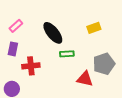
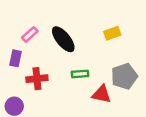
pink rectangle: (16, 26) -> (30, 34), moved
green rectangle: (67, 54) -> (80, 74), moved

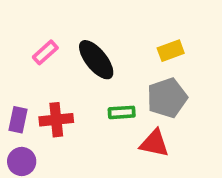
purple rectangle: (15, 58) -> (18, 120), moved
gray pentagon: (124, 76) -> (167, 98), moved

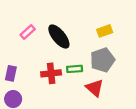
red cross: (56, 120) -> (51, 73), moved
red triangle: (154, 143) -> (95, 88), turned 30

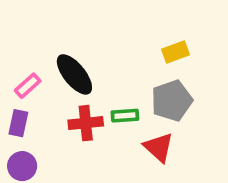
pink rectangle: (28, 32) -> (28, 86), moved
black ellipse: (59, 36) -> (74, 74), moved

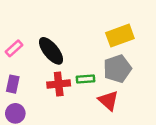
yellow rectangle: (175, 52) -> (120, 36), size x1.5
pink rectangle: (28, 86) -> (14, 48), moved

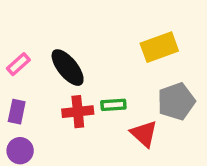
gray pentagon: (117, 69) -> (176, 101), moved

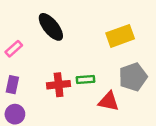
black ellipse: (68, 68) -> (51, 27), moved
red triangle: (144, 134) -> (109, 101), turned -30

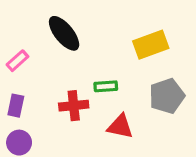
green rectangle: (86, 80) -> (106, 86), moved
red triangle: (109, 101) -> (120, 126), moved

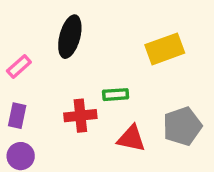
black ellipse: (64, 33) -> (70, 37), turned 54
gray pentagon: (167, 96) -> (182, 126), moved

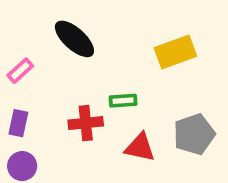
black ellipse: (70, 37) -> (74, 39), turned -63

